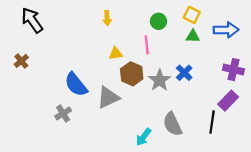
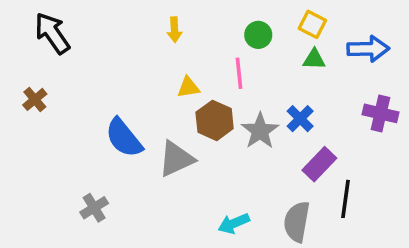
purple rectangle: (228, 101) -> (319, 164), moved
gray cross: (63, 113) -> (94, 208), moved
gray semicircle: (172, 124) -> (297, 222), moved, turned 35
cyan arrow: (143, 137) -> (234, 223), turned 30

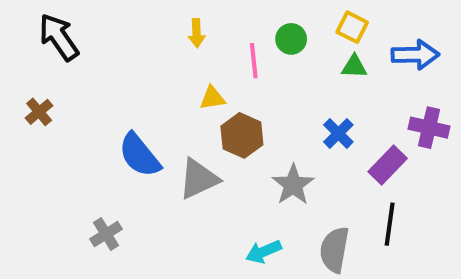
pink line: (239, 73) -> (254, 61), moved
gray star: (260, 131) -> (293, 185), moved
purple rectangle: (319, 164) -> (388, 165), moved

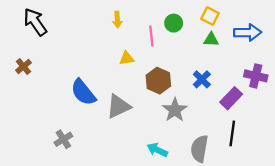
brown hexagon: (242, 135) -> (158, 81), moved
cyan arrow: (264, 252) -> (157, 150), turned 48

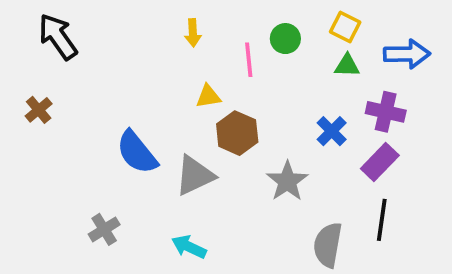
purple cross: (256, 76) -> (386, 112), moved
brown hexagon: (158, 81) -> (237, 133), moved
cyan arrow: (157, 150) -> (189, 247), moved

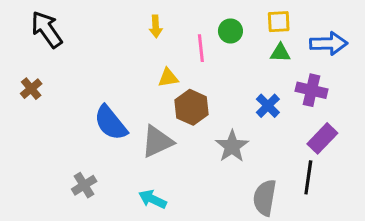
yellow square: (345, 27) -> (279, 22), turned -30
purple rectangle: (380, 162) -> (322, 138), moved

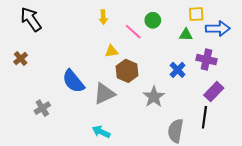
yellow square: (279, 22) -> (196, 14), moved
pink line: (201, 48) -> (133, 32), turned -42
gray cross: (84, 185) -> (42, 108), moved

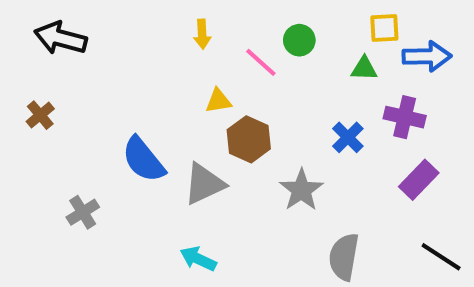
black arrow: (31, 19) -> (60, 38), turned -40
black line: (204, 117) -> (441, 257), moved, turned -65

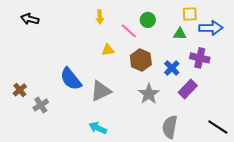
black arrow: (60, 38) -> (30, 19), size x0.7
brown cross: (40, 115) -> (20, 90), moved
brown hexagon: (249, 139) -> (141, 60), moved
purple rectangle: (419, 180) -> (188, 89), moved

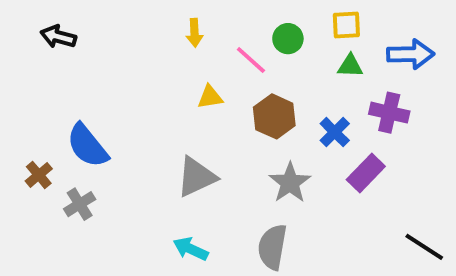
yellow square: (190, 14) -> (346, 25), moved
blue semicircle: (71, 79) -> (87, 146), moved
gray semicircle: (170, 127) -> (272, 247), moved

